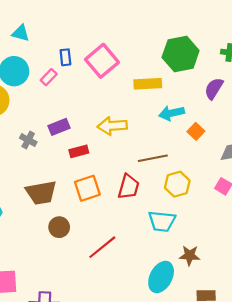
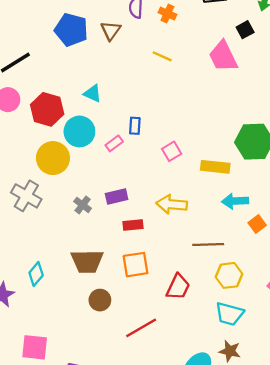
pink square: (102, 61) -> (172, 151), moved, size x0.6
red trapezoid: (129, 187) -> (178, 287), moved
cyan trapezoid: (162, 221) -> (229, 314), moved

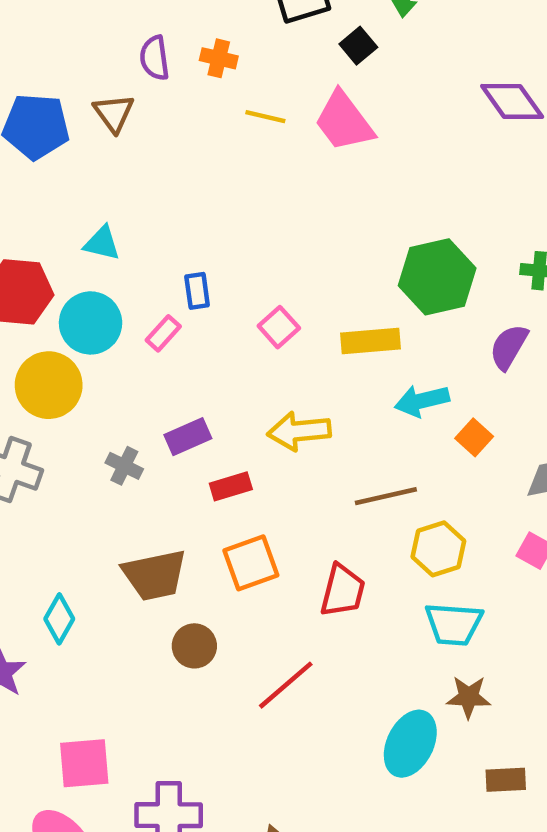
black square: (245, 30) -> (358, 46), moved
yellow line: (162, 56) -> (265, 117), moved

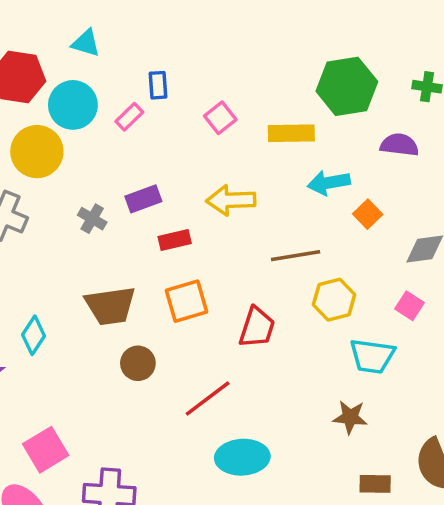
purple semicircle: (509, 347) -> (399, 145), turned 63
cyan trapezoid: (454, 624) -> (372, 356), moved
cyan ellipse: (410, 744) -> (242, 457), moved, turned 57
pink square: (84, 763) -> (46, 450), turned -30

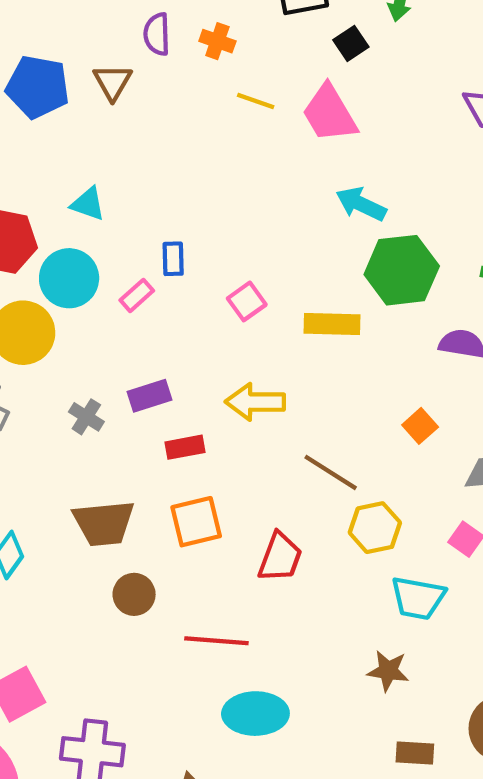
cyan arrow: (329, 183) -> (361, 204), moved, turned 33
brown line: (296, 256) -> (331, 472), turned 39
red line: (208, 399) -> (216, 641), turned 39

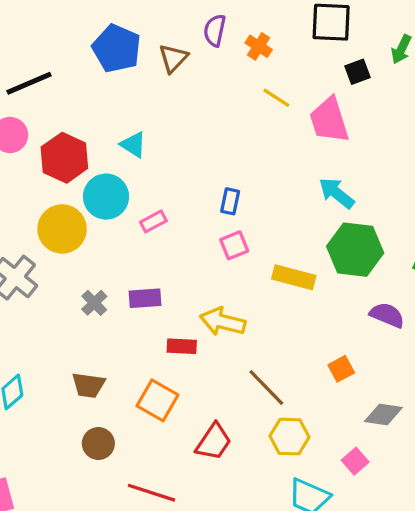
blue rectangle: (173, 259) -> (230, 201), moved
red rectangle: (185, 447) -> (182, 346), moved
orange square: (196, 522) -> (157, 400), turned 30
brown trapezoid: (104, 523) -> (88, 385), size x0.7

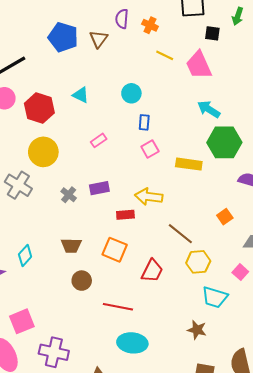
black square: (358, 72) -> (212, 33), turned 35
cyan circle: (106, 197) -> (131, 93), moved, size x0.7

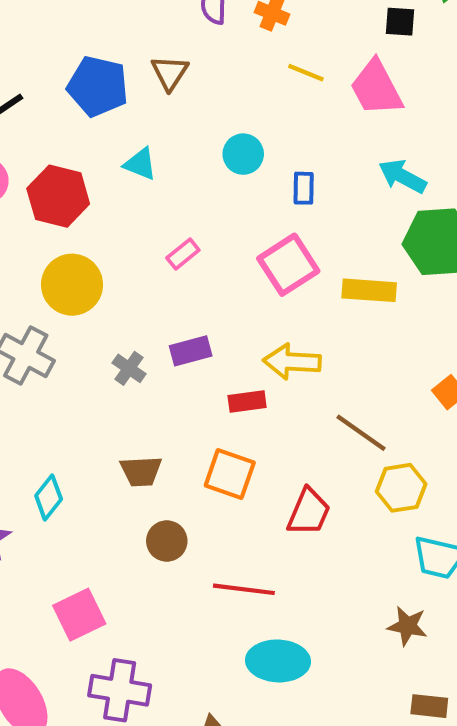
blue pentagon: (63, 37) -> (98, 86), moved
brown triangle: (99, 39) -> (170, 73), moved
blue rectangle: (144, 122) -> (304, 188), moved
pink square: (150, 149) -> (288, 265), size x1.6
pink square: (22, 321) -> (79, 615), moved

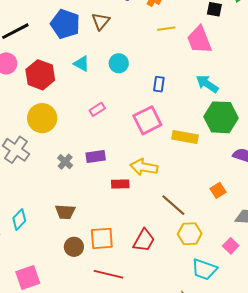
yellow line: (306, 73) -> (166, 29), turned -36
cyan circle: (243, 154) -> (119, 63), moved
orange square: (230, 474) -> (102, 238), moved, turned -30

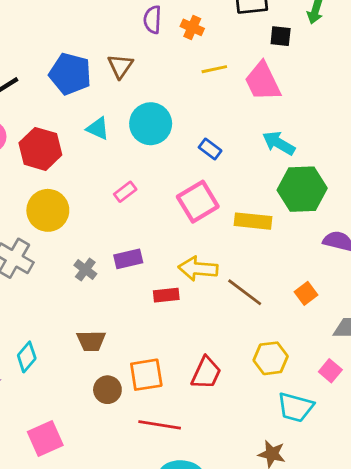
cyan circle: (119, 63) -> (151, 124), size x1.5
blue rectangle: (159, 84) -> (210, 149), turned -56
brown line: (173, 205) -> (245, 292), moved

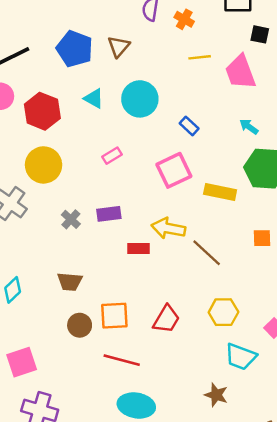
cyan arrow: (279, 143) -> (249, 127), size x0.7
orange square: (306, 293) -> (262, 238), moved, turned 30

